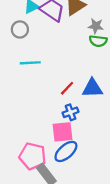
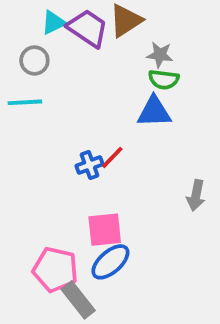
cyan line: (30, 63) -> (25, 102), moved
blue triangle: (92, 88) -> (154, 112), moved
blue cross: (71, 112) -> (90, 165), moved

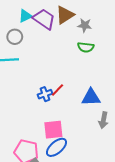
gray star: (160, 55) -> (85, 25), moved
blue triangle: (154, 112) -> (91, 97), moved
gray arrow: (196, 195) -> (103, 120), moved

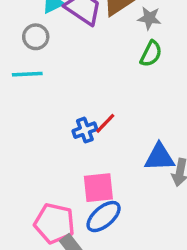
green semicircle: (86, 47) -> (151, 54), turned -70
blue triangle: (91, 97) -> (159, 157), moved

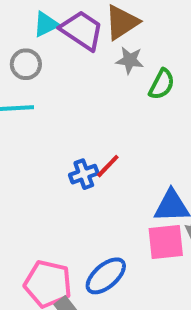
gray star: (149, 18) -> (130, 60), moved
pink square: (98, 188) -> (166, 242), moved

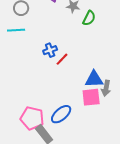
blue cross: (84, 174) -> (50, 50), moved

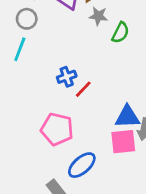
cyan line: (16, 30) -> (20, 49), turned -66
pink pentagon: (32, 118) -> (57, 129), moved

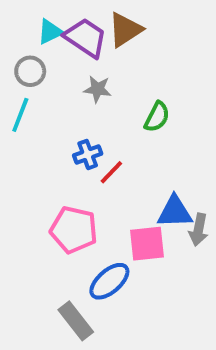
gray star: (98, 16) -> (98, 89), moved
green semicircle: (120, 33) -> (157, 117), moved
pink square: (123, 142) -> (147, 244), moved

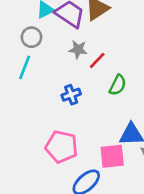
green semicircle: (157, 117) -> (118, 85), moved
red line: (111, 172) -> (97, 60), moved

